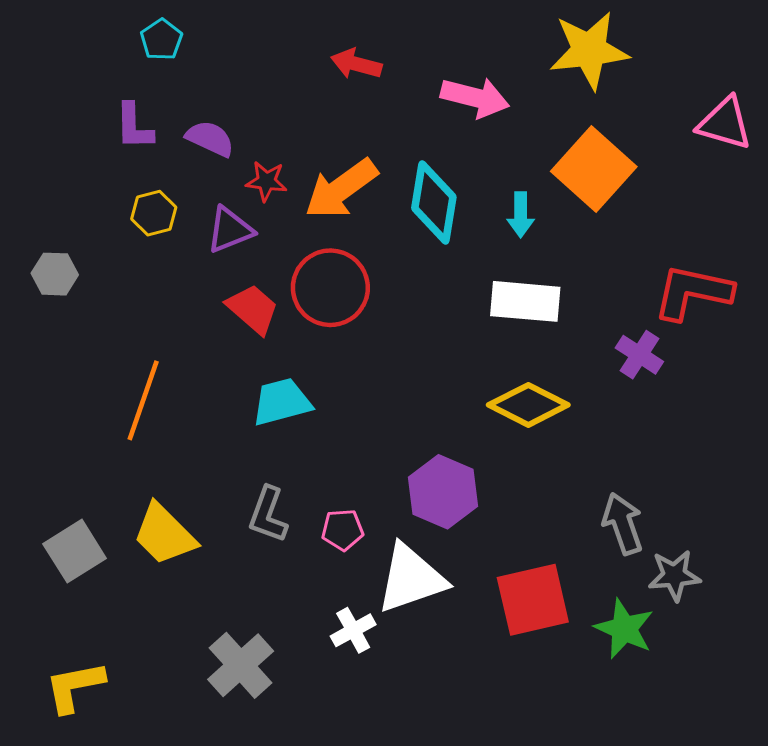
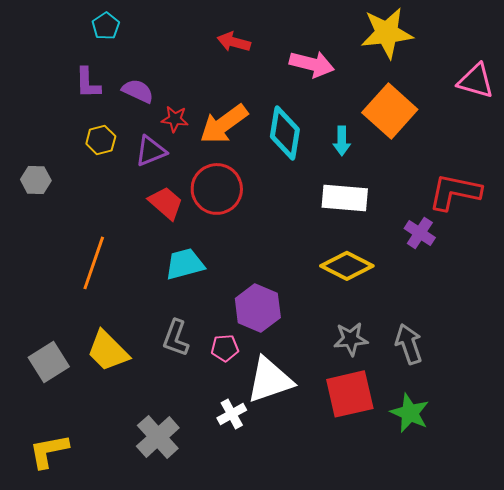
purple hexagon: (443, 492) -> (258, 308), moved
gray star: (674, 575) -> (351, 339), moved

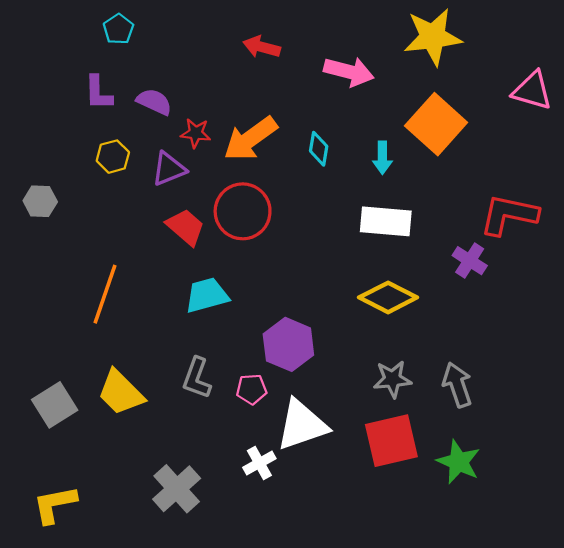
cyan diamond: (285, 133) -> (319, 149), size x0.6

